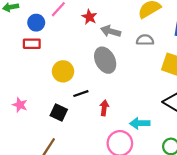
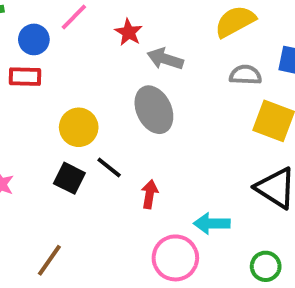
gray semicircle: (145, 40) -> (245, 75), moved
black line: (81, 94) -> (109, 168), turned 56
black square: (59, 112) -> (69, 178), moved

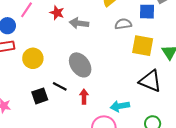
gray ellipse: (154, 110) -> (80, 65), moved
yellow circle: (79, 127) -> (33, 58), moved
black square: (69, 178) -> (40, 96), turned -35

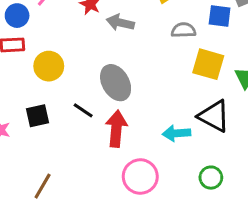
black square: (40, 96) -> (37, 116), moved
red arrow: (84, 97) -> (116, 129), size x1.6
cyan arrow: (120, 106) -> (176, 133), moved

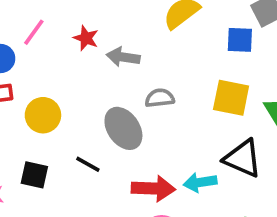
gray semicircle: (183, 30) -> (160, 98), moved
black square: (37, 116) -> (34, 175), turned 30
red arrow: (116, 129) -> (153, 189), moved, turned 92

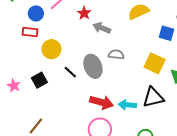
black triangle: (243, 158) -> (153, 97), turned -50
black line: (88, 164) -> (70, 72), moved
black square: (34, 175) -> (39, 80), turned 35

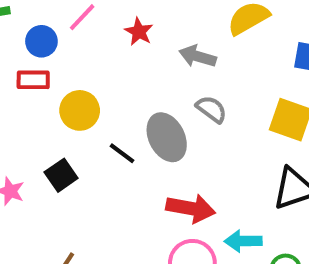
gray arrow: (102, 28) -> (198, 56), moved
gray semicircle: (116, 55) -> (211, 109), turned 35
cyan arrow: (127, 105) -> (243, 241), moved

